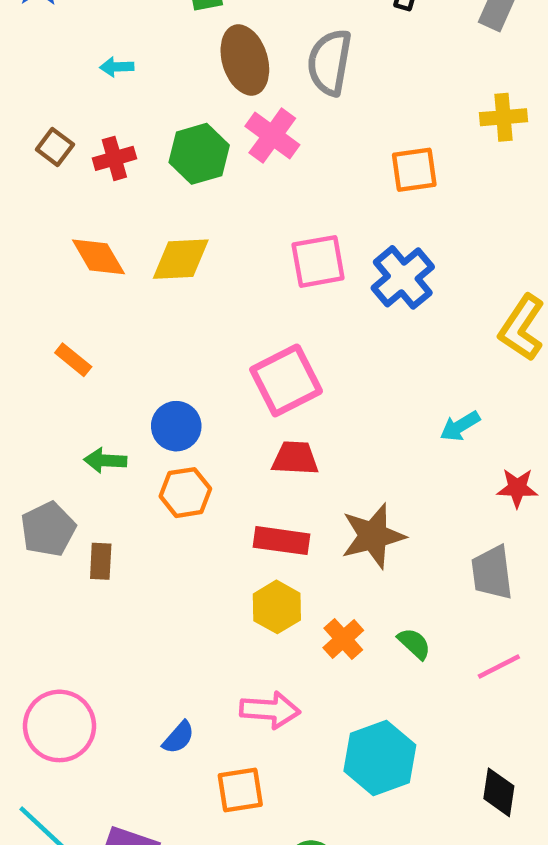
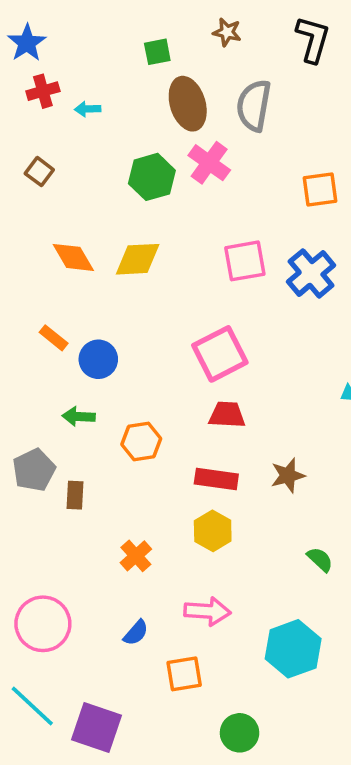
red cross: (114, 158) -> (43, 91), moved
blue circle: (176, 426) -> (98, 359), moved
brown star: (373, 536) -> (288, 475), size x0.7
orange cross: (343, 639) -> (136, 556), moved

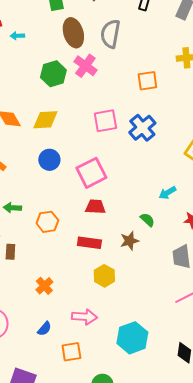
blue circle: (98, 359) -> (49, 160), moved
yellow hexagon: (213, 531) -> (104, 276), moved
green semicircle: (320, 559) -> (147, 220), moved

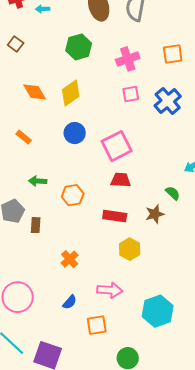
pink cross: (85, 66) -> (128, 59), moved, turned 35
yellow diamond: (45, 120) -> (71, 93), turned -32
pink square: (105, 121) -> (131, 94), size x0.7

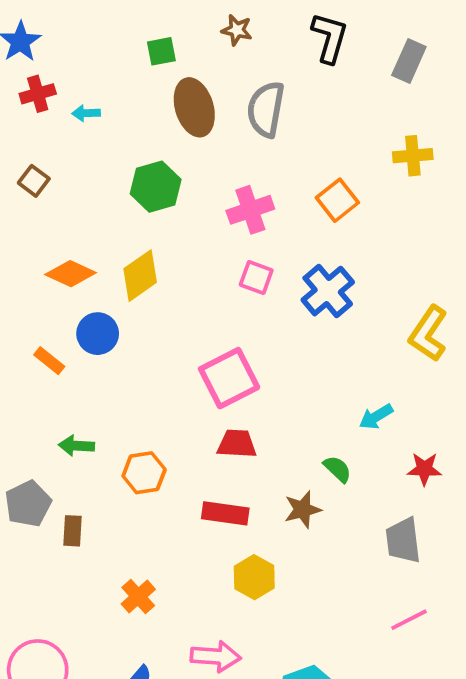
orange square: (173, 54) -> (337, 200), turned -30
orange diamond: (35, 92) -> (71, 274), turned -35
pink square: (131, 94) -> (256, 277), turned 30
blue circle: (75, 133) -> (98, 334), moved

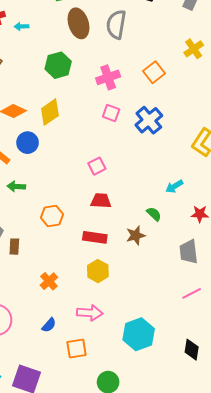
yellow cross: (413, 156) -> (194, 49), turned -30
pink square: (229, 378) -> (97, 166), size x0.6
green arrow: (76, 446) -> (16, 186), moved
yellow hexagon: (254, 577) -> (98, 271), moved

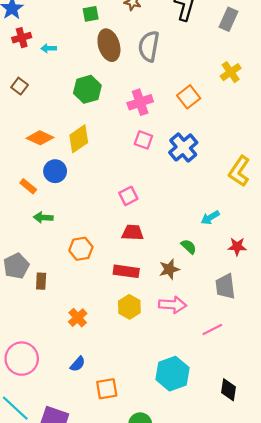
pink line: (192, 293) -> (212, 330), moved
pink arrow: (90, 313) -> (172, 305), moved

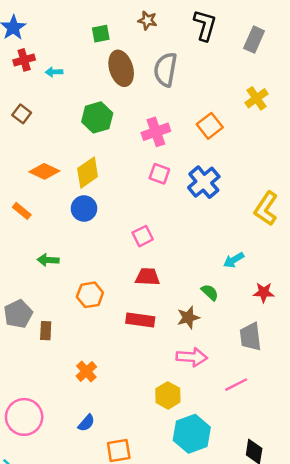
blue circle: (55, 171) -> (84, 209), moved
orange rectangle: (28, 186) -> (22, 211), moved
yellow hexagon: (129, 307) -> (168, 395), moved

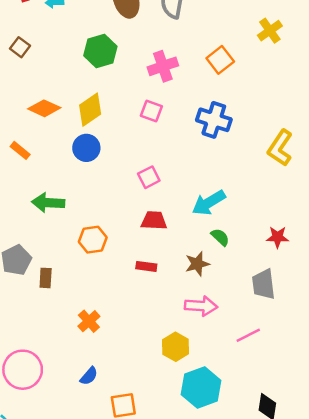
pink square: (159, 174) -> (151, 111), moved
blue cross: (204, 182) -> (214, 120), turned -32
green arrow: (48, 260) -> (48, 203), size x1.4
cyan arrow: (234, 260) -> (209, 203), moved, size x1.5
red rectangle: (140, 320) -> (146, 266), size x0.7

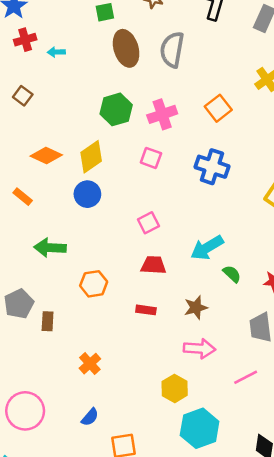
green hexagon: (100, 51) -> (116, 109), moved
green semicircle: (220, 237) -> (232, 274), moved

